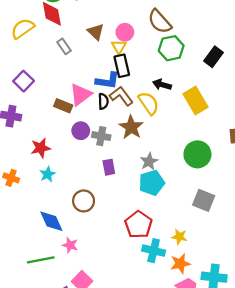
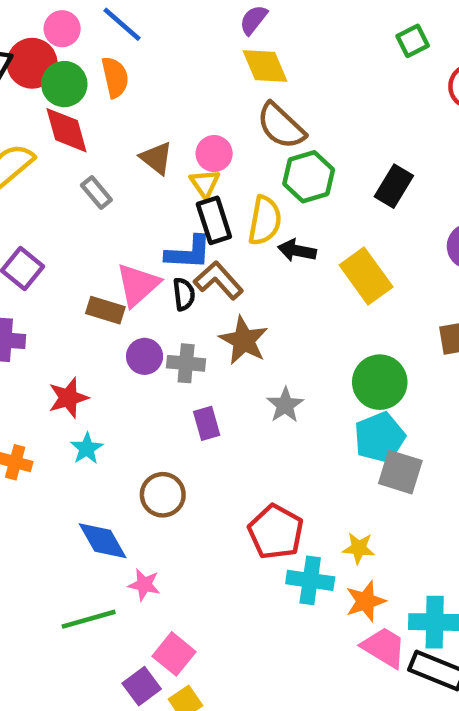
yellow semicircle: (149, 103) -> (265, 220), moved, turned 50
cyan pentagon: (152, 183) -> (380, 437), moved

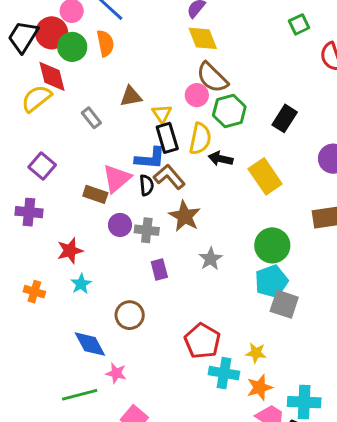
red diamond: (67, 130) -> (52, 76), moved
pink circle: (214, 154) -> (197, 95), moved
brown triangle: (156, 158) -> (131, 96), turned -50

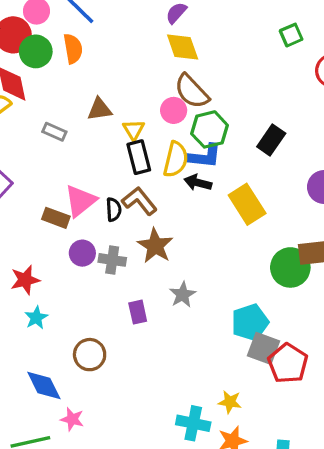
gray rectangle: (91, 118) -> (54, 132), turned -30
blue L-shape: (150, 158) -> (205, 156), moved
green circle: (272, 245) -> (290, 267), moved
purple rectangle: (159, 269) -> (138, 312), moved
red pentagon: (202, 341) -> (288, 363), moved

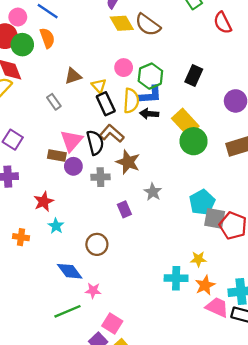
brown semicircle: (192, 91) -> (148, 25), moved
gray rectangle: (54, 132) -> (54, 102), moved, turned 42
black semicircle: (114, 210) -> (95, 143), size x1.5
purple circle: (82, 253) -> (73, 166), moved
green circle: (290, 267) -> (194, 141), moved

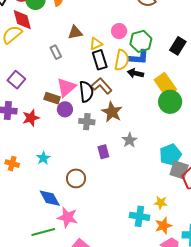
yellow triangle: (99, 86) -> (96, 44), turned 40
red star: (44, 202) -> (31, 118), moved
pink star: (93, 291) -> (67, 217), size x1.5

